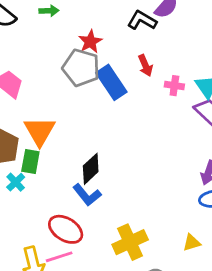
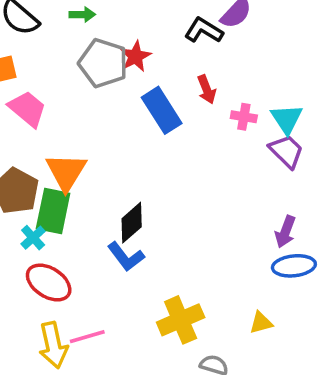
gray pentagon: (81, 68) -> (103, 63), moved
green rectangle: (30, 161) -> (53, 211), size x1.4
red ellipse: (66, 229) -> (49, 283), moved

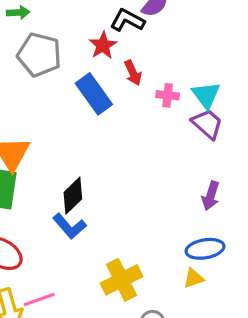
red star: (135, 56) -> (103, 45), moved
blue ellipse: (294, 266) -> (205, 249), moved

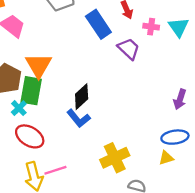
purple trapezoid: (207, 124) -> (129, 49), moved

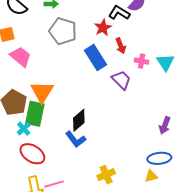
yellow cross: (115, 158) -> (106, 175), size x0.7

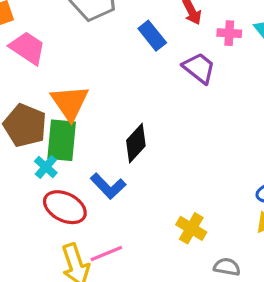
blue rectangle: (96, 58) -> (152, 36), size x0.7
blue L-shape: (76, 139) -> (108, 186), moved
yellow cross: (106, 175) -> (191, 228), turned -30

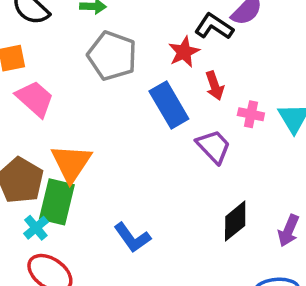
blue rectangle: (152, 36) -> (169, 105), size x1.4
black diamond: (136, 143) -> (235, 221), moved
blue L-shape: (108, 186) -> (132, 238), moved

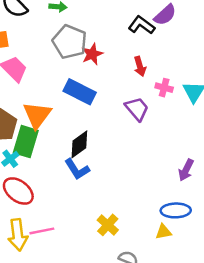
red star: (184, 52) -> (92, 54), moved
blue rectangle: (169, 105) -> (80, 92), moved, turned -36
black diamond: (235, 221) -> (79, 144), moved

